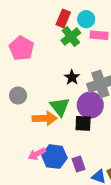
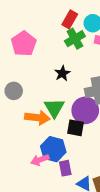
black star: (72, 77) -> (62, 73), moved
pink arrow: (37, 154) -> (40, 160), moved
blue hexagon: (54, 157) -> (53, 149), moved

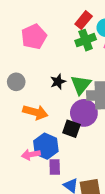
black star: (62, 73) -> (58, 82), moved
green triangle: (54, 108) -> (81, 85), moved

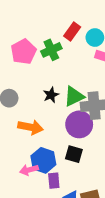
green cross: (86, 40) -> (51, 50), moved
green triangle: (81, 85) -> (74, 96), turned 30
black square: (71, 129) -> (74, 154), moved

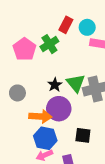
green triangle: (74, 96) -> (76, 83), turned -36
purple circle: (79, 124) -> (59, 109), moved
blue hexagon: (43, 160) -> (45, 138), moved

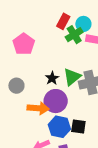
green cross: (49, 44) -> (74, 35), moved
green triangle: (76, 83) -> (72, 77), turned 30
blue hexagon: (45, 138) -> (59, 127), moved

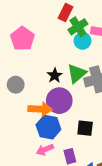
cyan circle: (83, 24) -> (83, 41), moved
blue hexagon: (59, 127) -> (48, 127), moved

